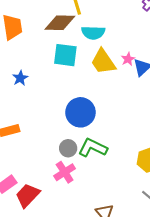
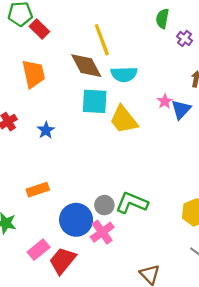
brown diamond: (60, 23) -> (86, 66), turned 64
yellow trapezoid: (103, 62) -> (124, 120), moved
blue circle: (80, 112) -> (76, 220), moved

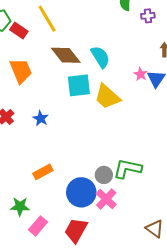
purple cross: (185, 38) -> (148, 16), turned -32
yellow line: (102, 40) -> (47, 19), moved
cyan semicircle: (124, 74) -> (100, 57), turned -110
pink rectangle: (39, 250) -> (38, 226), moved

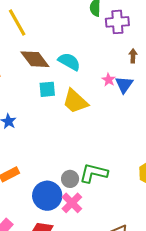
purple cross: (148, 16) -> (117, 22), size x1.6
cyan semicircle: (100, 57) -> (69, 62), turned -30
cyan square: (79, 85) -> (47, 89), size x0.7

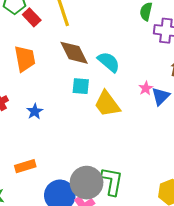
green L-shape: (94, 173) -> (112, 181), turned 76
gray circle: (70, 179) -> (87, 183), size x1.8

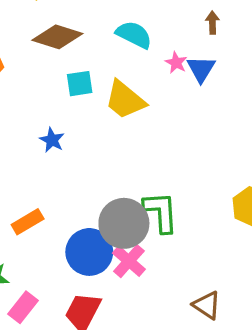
brown diamond: (74, 53) -> (57, 37), turned -32
cyan semicircle: (109, 62) -> (134, 35), moved
blue star: (35, 111) -> (52, 140), moved

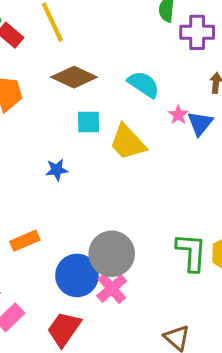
blue star: (52, 140) -> (57, 170), turned 30
green L-shape: (161, 212) -> (191, 252), moved

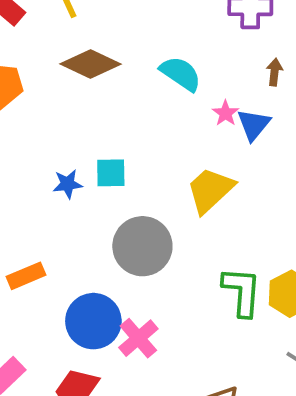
cyan square: (89, 122) -> (111, 173), moved
yellow trapezoid: (128, 142) -> (210, 190), moved, turned 90
gray circle: (112, 254) -> (142, 246), moved

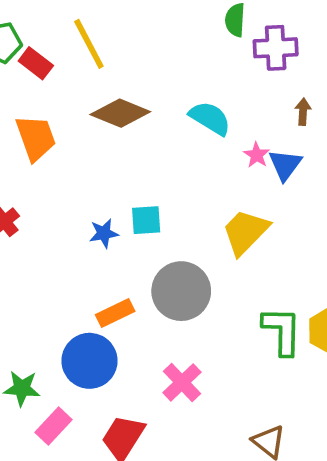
orange rectangle: (26, 276) -> (115, 313), moved
blue circle: (93, 321) -> (90, 361), moved

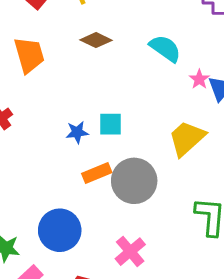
brown diamond: (120, 113) -> (96, 40), size x0.7
orange rectangle: (115, 313) -> (97, 173), moved

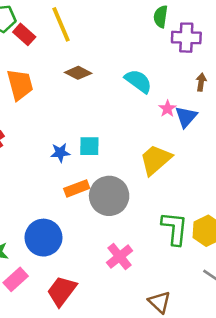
pink cross: (130, 252) -> (120, 257), moved

